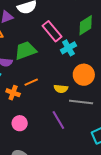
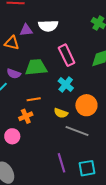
cyan cross: (68, 48) -> (66, 84), moved, turned -35
orange cross: (13, 93) -> (26, 116), moved, turned 32
purple line: (58, 120) -> (62, 163), moved

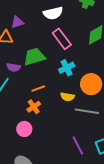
white semicircle: (48, 26) -> (53, 13), moved
cyan cross: (66, 84) -> (67, 68), turned 35

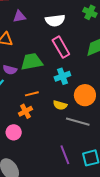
purple triangle: (17, 22) -> (19, 16), moved

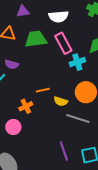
green trapezoid: (32, 62) -> (36, 39), moved
cyan cross: (62, 76) -> (77, 62), moved
orange line: (32, 94) -> (43, 90), moved

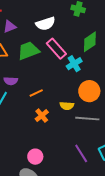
orange line: (43, 90) -> (36, 93), moved
orange cross: (26, 106) -> (42, 116), moved
pink circle: (13, 127) -> (35, 157), moved

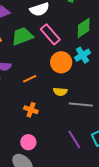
cyan cross: (74, 64) -> (83, 55), moved
orange circle: (89, 91) -> (61, 62), moved
orange cross: (42, 116) -> (31, 110), moved, turned -32

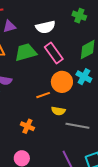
cyan cross: (83, 55) -> (84, 77), turned -35
orange line: (30, 79) -> (43, 95), moved

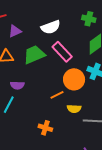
green cross: (79, 16) -> (89, 19), moved

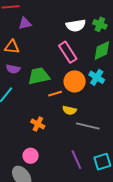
white semicircle: (51, 27) -> (76, 25), moved
green trapezoid: (34, 55) -> (39, 76), moved
purple semicircle: (17, 85) -> (13, 69), moved

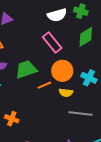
cyan cross: (97, 77) -> (89, 78), moved
yellow semicircle: (69, 110) -> (66, 93), moved
orange cross: (38, 124) -> (12, 119), moved

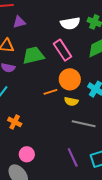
green trapezoid: (26, 69) -> (33, 55), moved

